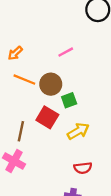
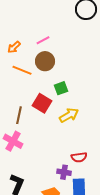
pink line: (66, 52) -> (43, 40), moved
brown circle: (51, 84) -> (45, 61), moved
red semicircle: (83, 168) -> (79, 157), moved

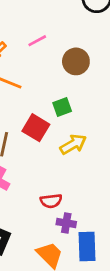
brown circle: (45, 61) -> (76, 61), moved
red semicircle: (79, 157) -> (51, 201), moved

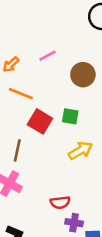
green square: (62, 107) -> (70, 116), turned 30
red square: (36, 128) -> (40, 121), moved

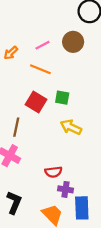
brown circle: (83, 75) -> (73, 42), moved
orange line: (21, 94) -> (40, 69), moved
yellow arrow: (80, 151) -> (71, 127), turned -125

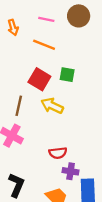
pink line: (42, 45) -> (46, 19), turned 40
orange arrow: (11, 53) -> (13, 27), turned -64
yellow arrow: (71, 127) -> (52, 106), moved

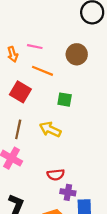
brown circle: (79, 16) -> (77, 54), moved
pink line: (46, 19) -> (35, 47), moved
red square: (39, 79) -> (20, 92), moved

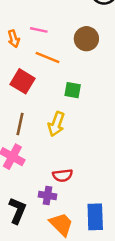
yellow arrow: (50, 129) -> (56, 124), turned -95
purple cross: (68, 192) -> (48, 195), moved

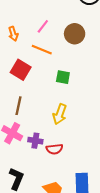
pink line: (39, 30) -> (43, 26), moved, turned -64
yellow arrow: (56, 124) -> (60, 114), moved
purple cross: (48, 195) -> (35, 141), moved

